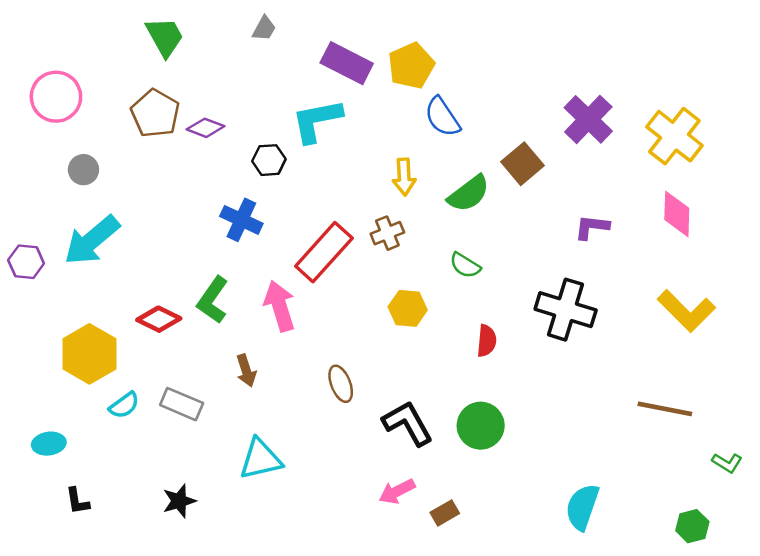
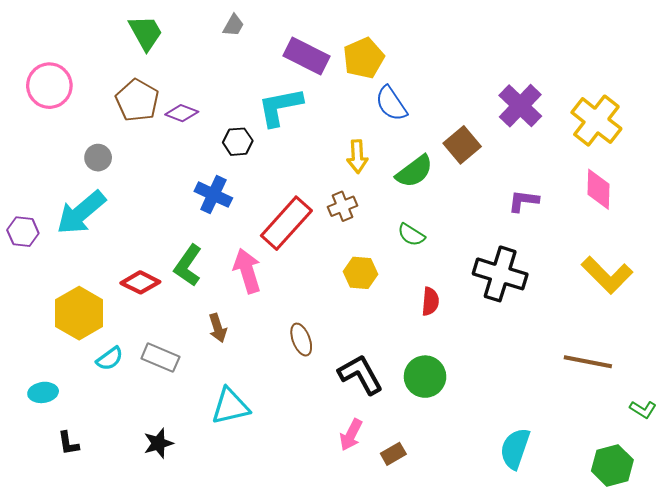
gray circle: (83, 170) -> (98, 158), moved
pink arrow: (397, 491) -> (351, 435), turned -36
green hexagon: (692, 526) -> (612, 465), size x1.4

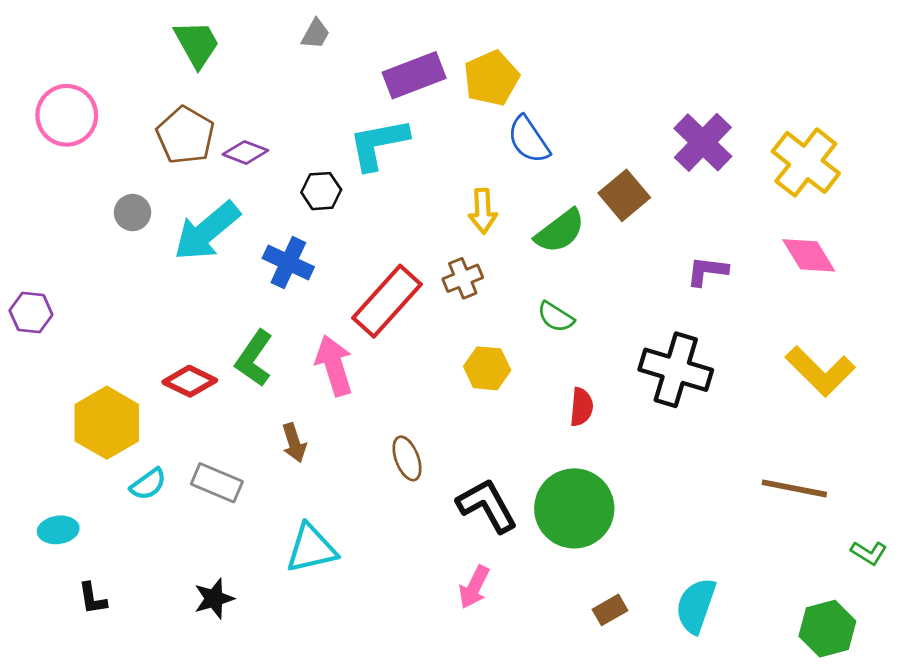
purple rectangle: (307, 56) -> (414, 75), turned -48
pink diamond: (599, 189) -> (809, 255), turned -33
cyan arrow: (81, 213) -> (207, 231), moved
green circle: (425, 377) -> (574, 508), size x1.4
brown rectangle: (393, 454) -> (610, 610), moved

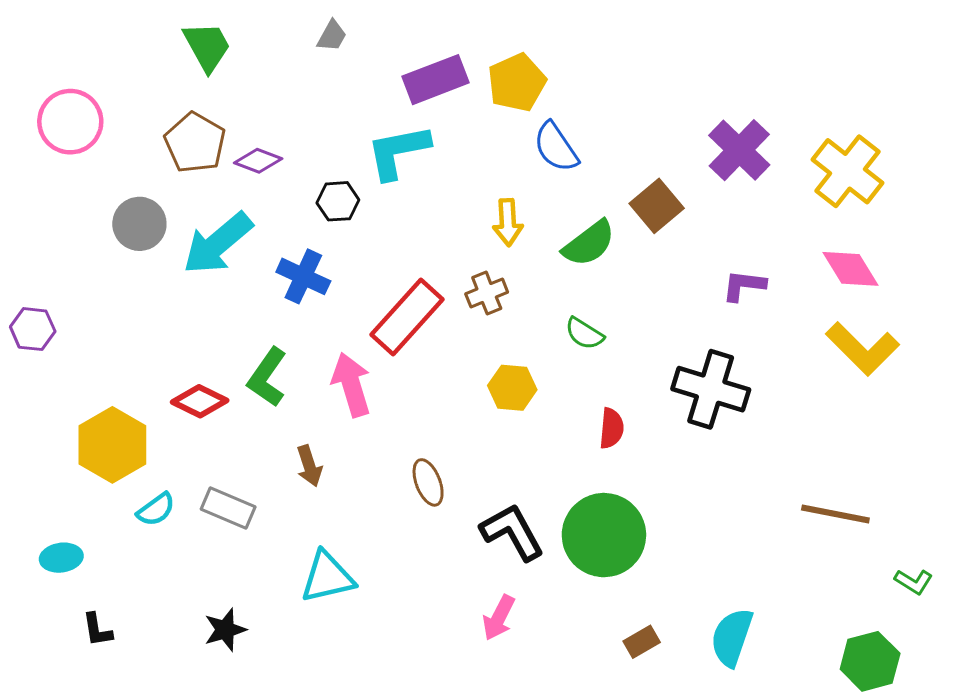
gray circle: (133, 213) -> (139, 224), size x1.4
yellow L-shape: (820, 371) -> (863, 349), moved

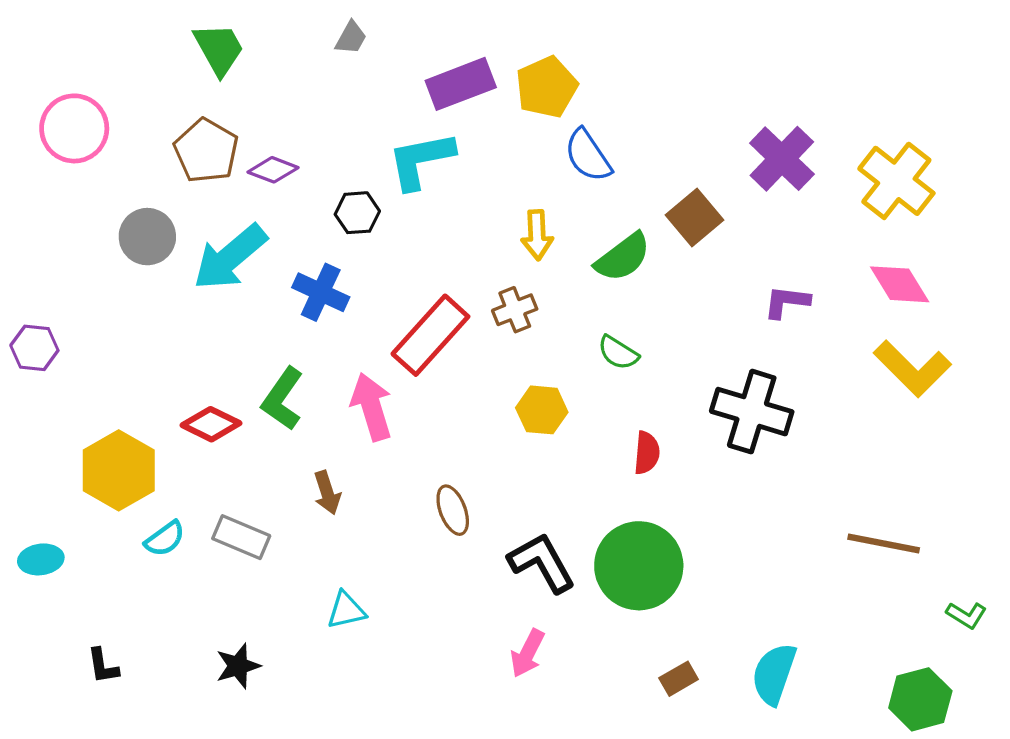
cyan ellipse: (61, 558) -> (41, 559), moved
cyan triangle: (327, 577) -> (346, 610), size x0.7

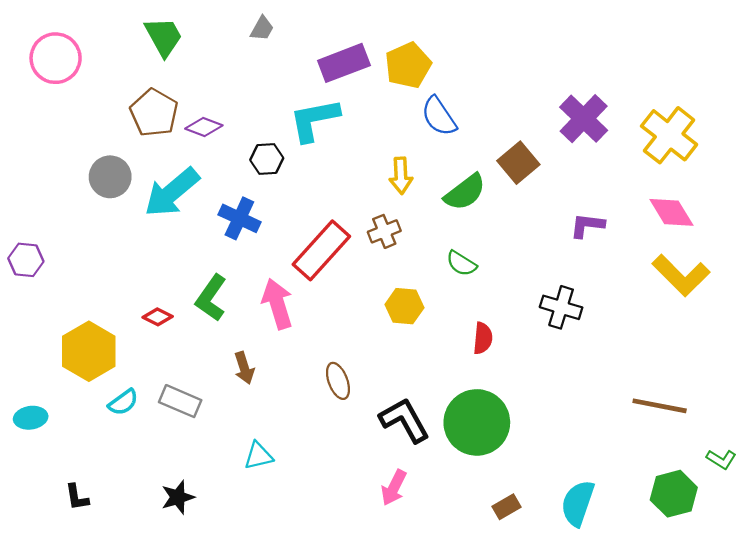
pink circle: (74, 128) -> (56, 58), moved
black cross: (752, 412) -> (561, 307), size x0.7
red diamond: (211, 424) -> (158, 317), size x0.7
green hexagon: (920, 699) -> (674, 494), moved

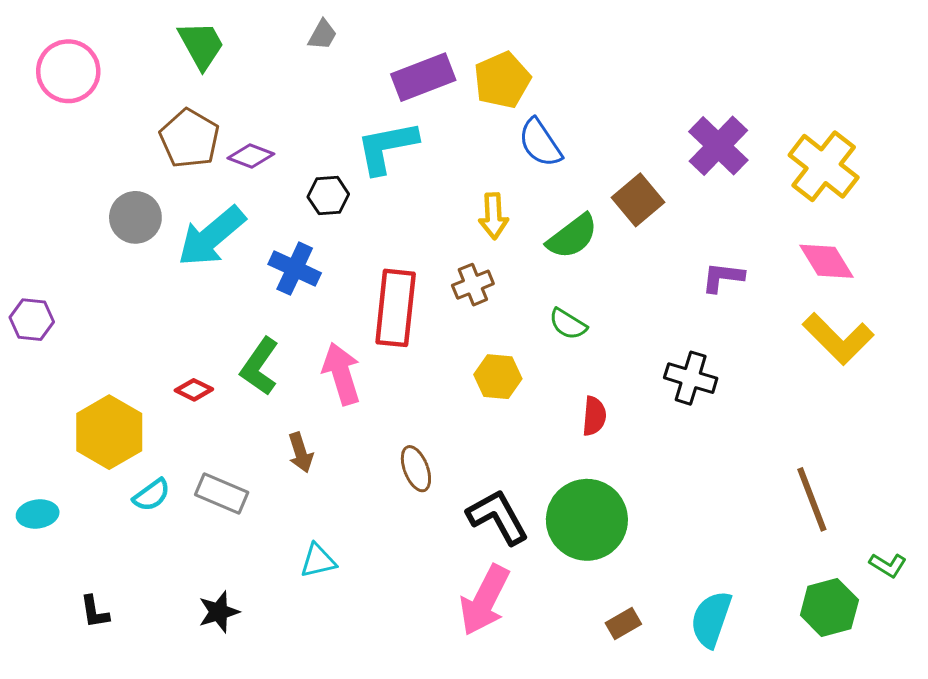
red rectangle: (321, 250) -> (396, 308), turned -36
brown line: (660, 406) -> (812, 499), turned 58
pink arrow: (394, 488) -> (485, 600), size x1.6

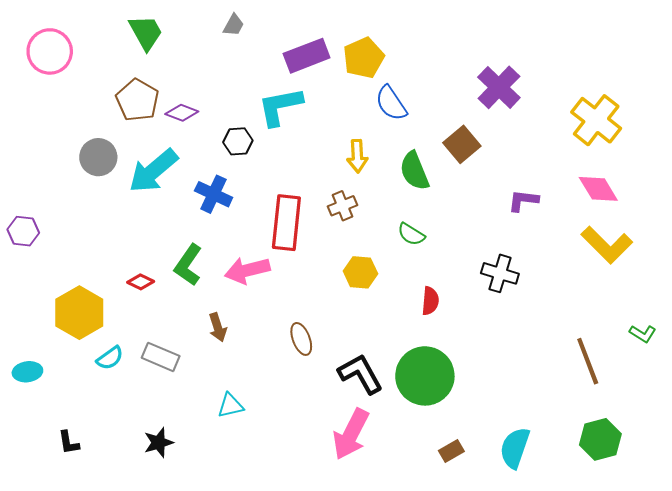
purple cross: (718, 146) -> (499, 87), moved
green semicircle: (572, 236) -> (414, 171), turned 105
pink arrow: (341, 374) -> (247, 270), turned -87
green L-shape: (888, 565) -> (643, 334), moved

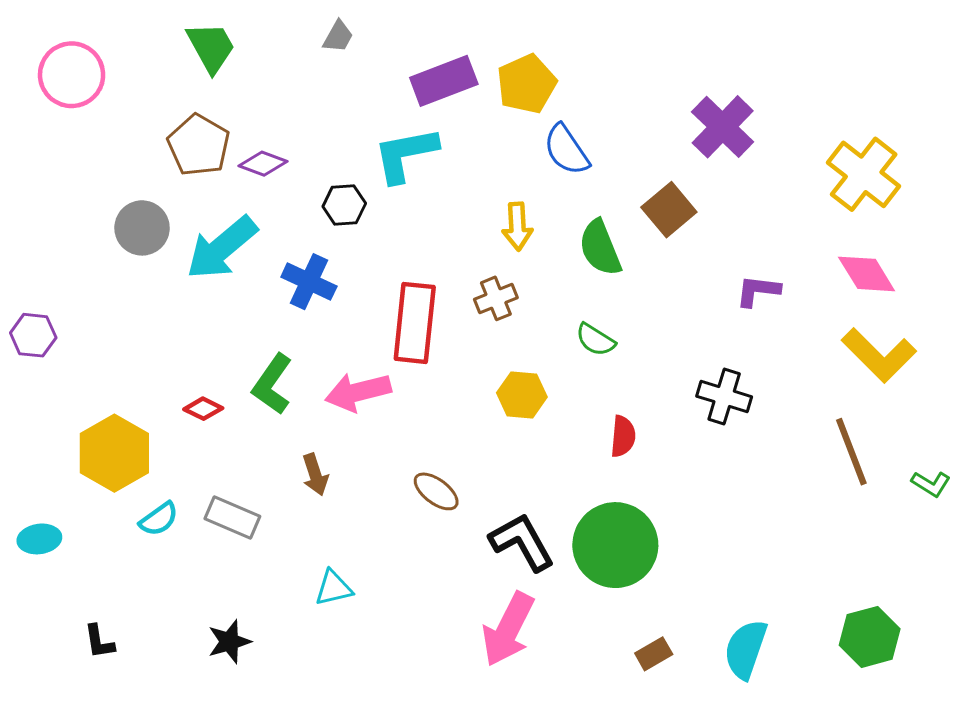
brown ellipse: (301, 339) -> (436, 491), turned -32
brown line: (588, 361) -> (851, 452), moved

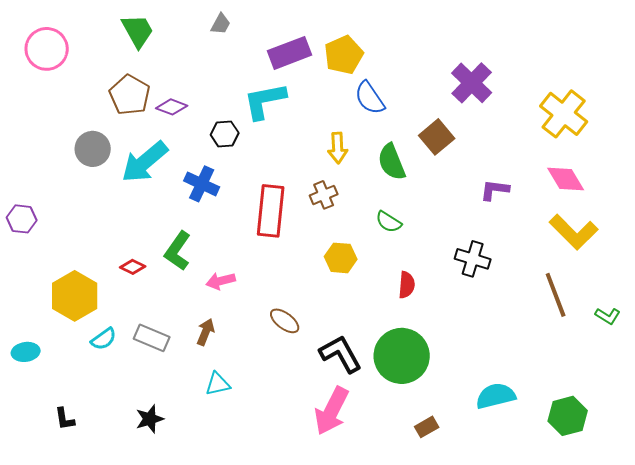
pink arrow: (358, 392) -> (221, 281), moved, size x0.7
brown arrow: (315, 475) -> (206, 332), moved, turned -140
cyan semicircle: (746, 649) -> (496, 396), moved, turned 57

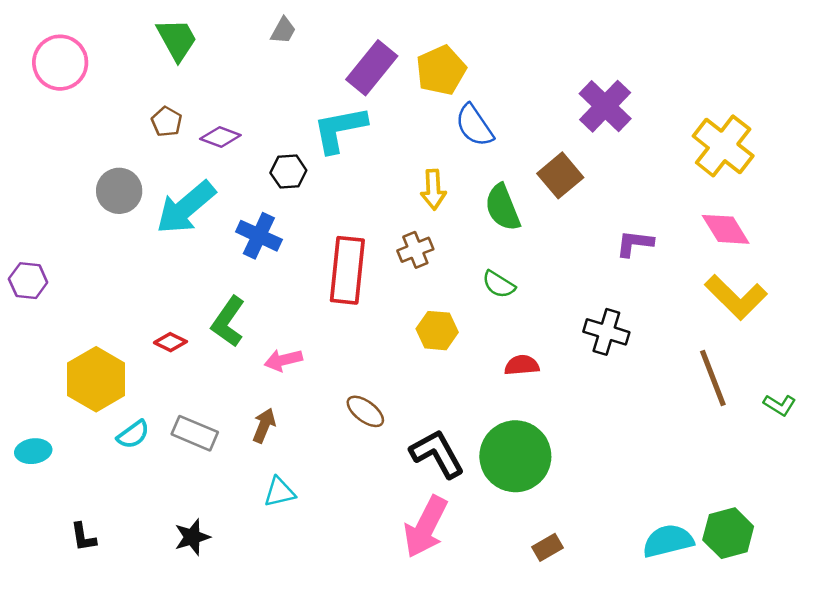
purple rectangle: (290, 53) -> (372, 68), turned -30
brown pentagon: (130, 95) -> (167, 122), size x0.6
red semicircle: (407, 285) -> (522, 365), turned -100
cyan semicircle: (496, 396) -> (668, 541), moved

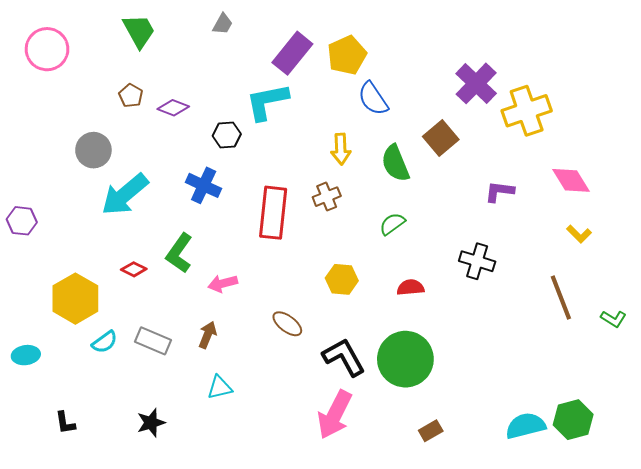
yellow cross: (723, 146) -> (527, 111), moved, turned 33
cyan arrow: (186, 207) -> (125, 195), moved
green semicircle: (499, 284) -> (392, 224), turned 112
yellow L-shape: (736, 297) -> (579, 234), size x0.5
yellow hexagon: (437, 331) -> (342, 279), moved

